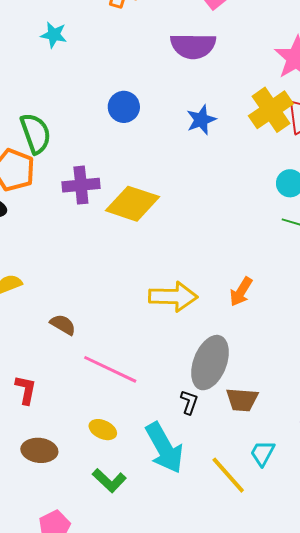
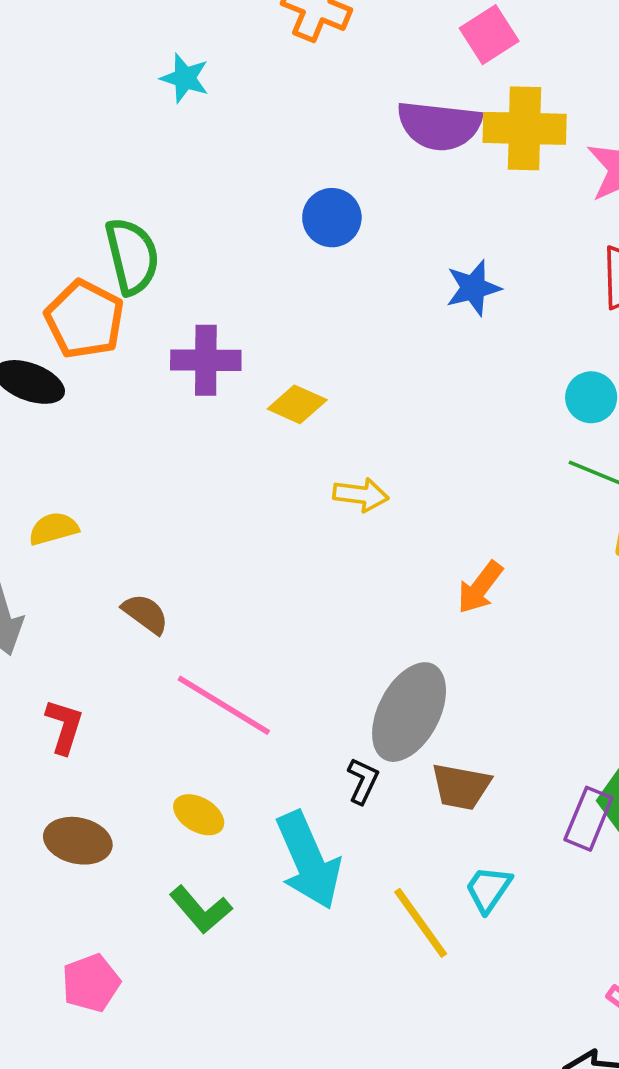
blue circle: (124, 107) -> (332, 218), moved
yellow cross: (271, 110) -> (525, 128), moved, turned 30
blue star: (201, 120) -> (473, 288), moved
yellow diamond: (133, 204) -> (297, 404), size x0.6
yellow arrow: (173, 297) -> (361, 495), moved, size x0.6

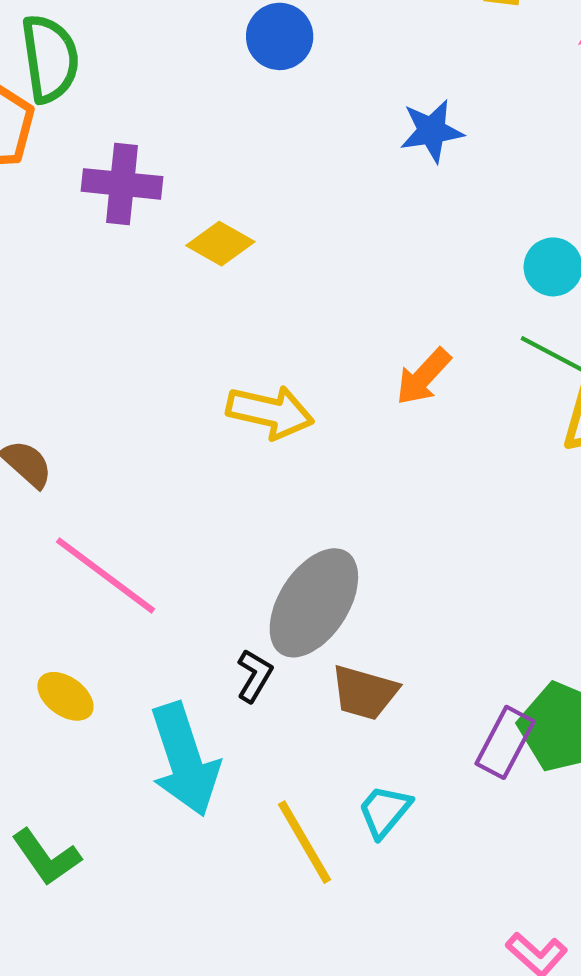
yellow arrow: (361, 495) -> (270, 412), moved, size x1.4
orange arrow: (480, 587) -> (423, 377), moved
green L-shape: (201, 910) -> (46, 857), moved

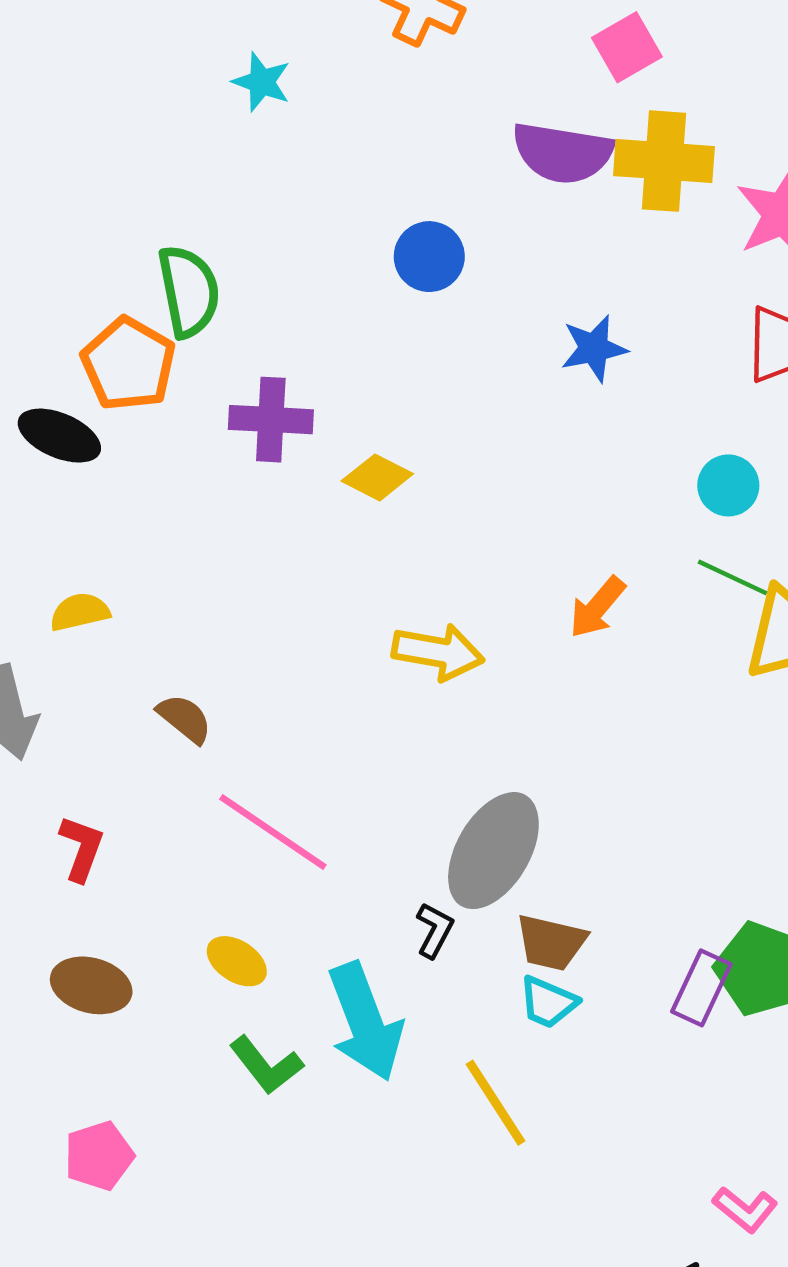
cyan trapezoid: (384, 811) -> (548, 1002), moved, turned -104
green L-shape: (46, 857) -> (266, 1065), moved

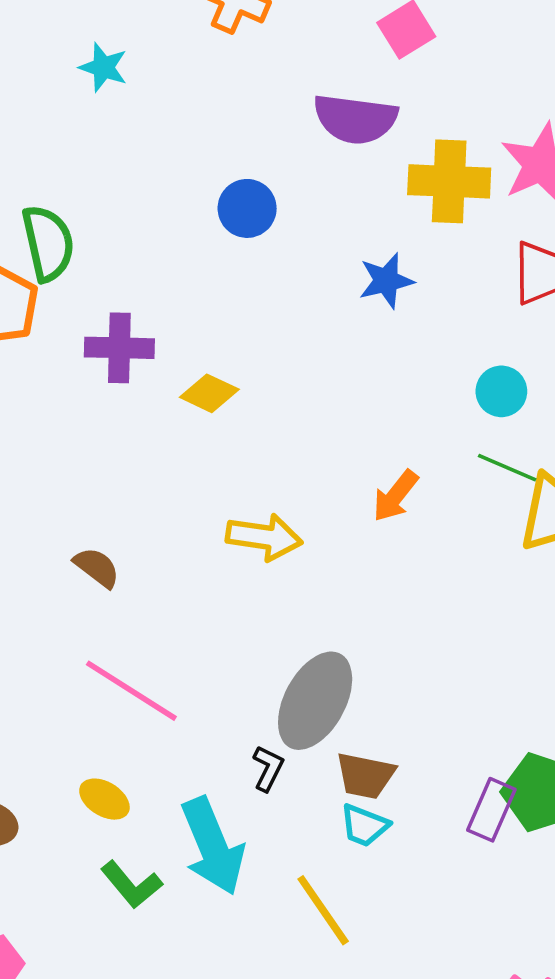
yellow cross: (664, 161) -> (449, 181), moved
brown semicircle: (185, 719) -> (97, 567), moved

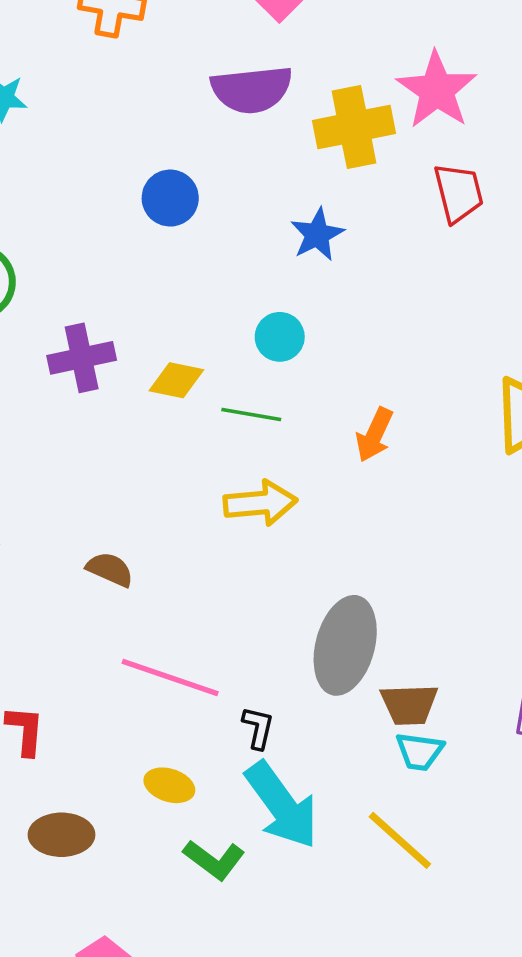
cyan circle: (501, 391) -> (280, 337), moved
green line: (507, 468) -> (251, 415), moved
black L-shape: (268, 768) -> (258, 728), moved

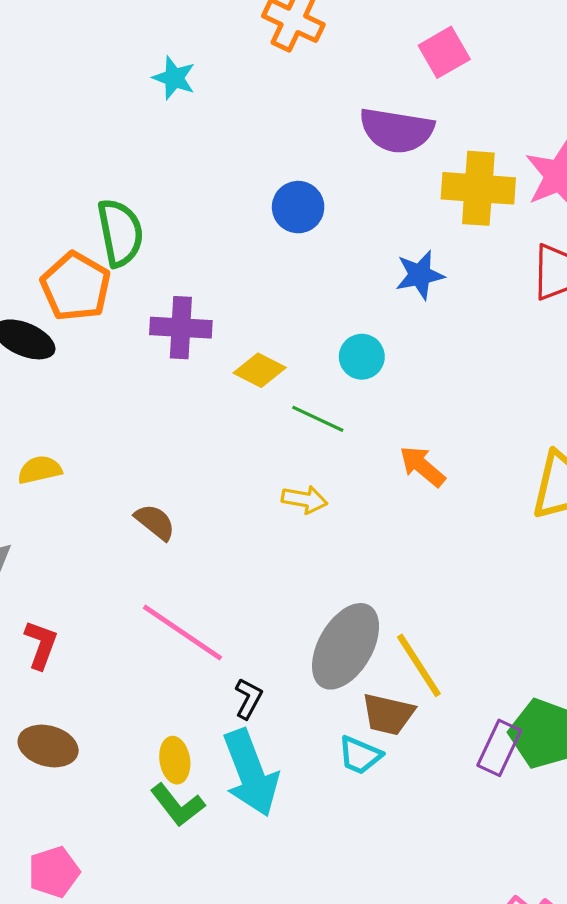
orange arrow: (374, 435) -> (422, 466), turned 90
yellow arrow: (260, 503) -> (304, 499), size x0.7
cyan trapezoid: (420, 751) -> (360, 755), moved
yellow ellipse: (169, 785) -> (175, 760), moved, turned 48
yellow line: (400, 840) -> (419, 665), moved

